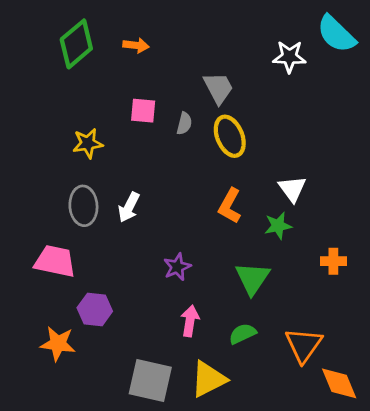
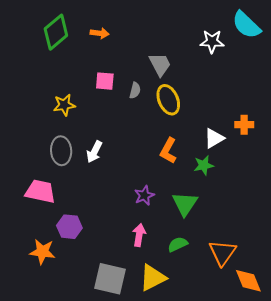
white triangle: (292, 189) -> (214, 138), turned 35
orange cross: (333, 261) -> (244, 125), moved
purple star: (177, 267) -> (144, 195), moved

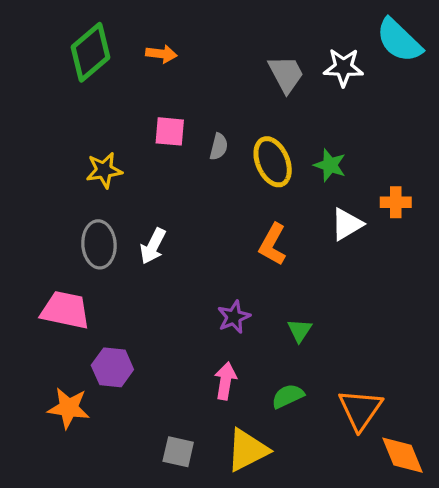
gray trapezoid: (160, 64) -> (286, 74), moved
green star: (204, 165) -> (330, 165), moved, turned 30
green triangle: (185, 204) -> (300, 330), size x0.6
gray square: (110, 279) -> (178, 452), size x0.6

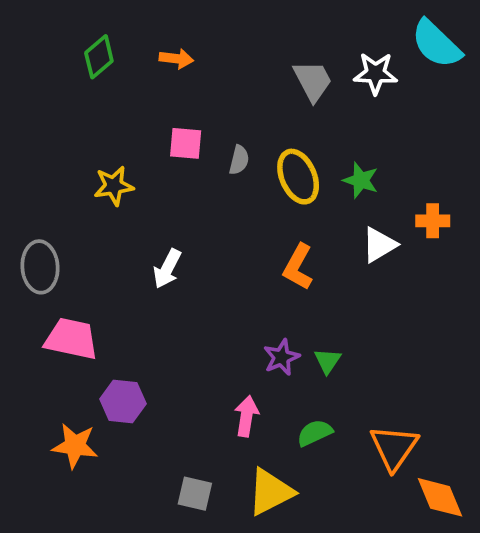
green diamond: (91, 52) -> (99, 57), size x0.7
gray ellipse: (99, 244) -> (40, 267), moved
purple star: (234, 317) -> (281, 357), moved

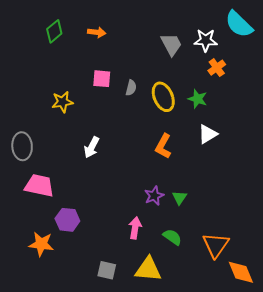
orange cross: (433, 221) -> (217, 68), moved, turned -36
green semicircle: (315, 433) -> (172, 237), turned 60
yellow triangle: (270, 492) -> (148, 269), turned 32

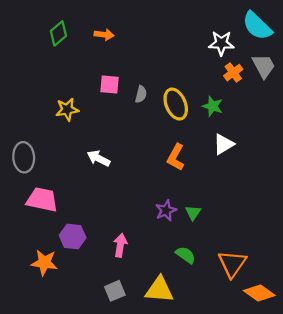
gray trapezoid: (171, 44) -> (264, 66), moved
white arrow: (92, 147) -> (99, 158), turned 90
pink arrow: (135, 228) -> (120, 245), moved
gray square: (107, 270) -> (115, 291), turned -36
orange diamond: (241, 272) -> (259, 293), turned -32

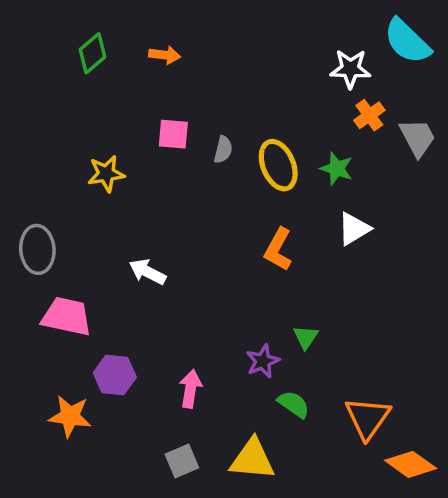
gray trapezoid: (264, 66) -> (418, 138), moved
white arrow: (99, 158) -> (147, 272), moved
purple star: (166, 210) -> (263, 361), moved

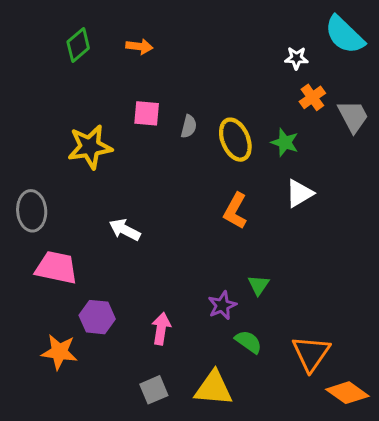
white star: (350, 69) -> (296, 58), size x0.7
yellow star: (106, 174) -> (90, 147), size x1.4

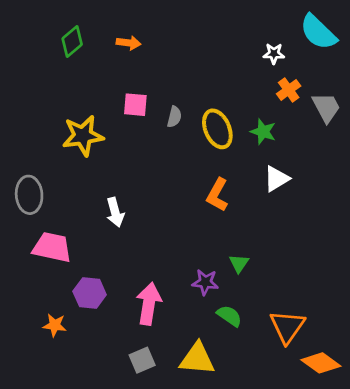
white arrow: (125, 230) -> (115, 212), turned -132
purple star: (222, 305) -> (205, 282), turned 30
pink arrow: (161, 329) -> (149, 304), size x1.4
orange star: (59, 352) -> (55, 325), size x0.7

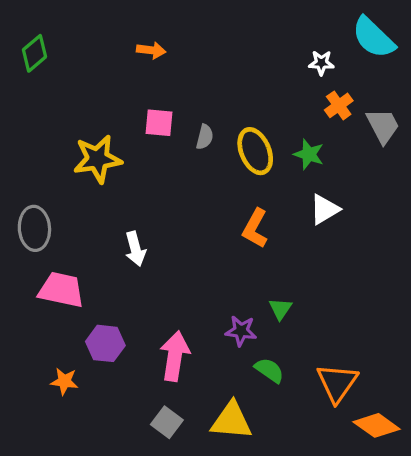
green diamond: (72, 42) -> (34, 53), moved
gray square: (142, 360) -> (167, 422), turned -30

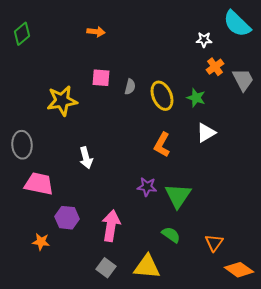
green triangle: (280, 309) -> (178, 196), size x1.8
purple star: (241, 331) -> (147, 187), moved
orange triangle: (337, 383) -> (214, 243), size x0.7

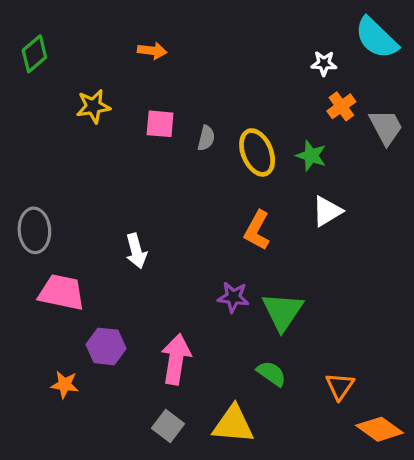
yellow star: (62, 101) -> (93, 106), moved, size x0.7

